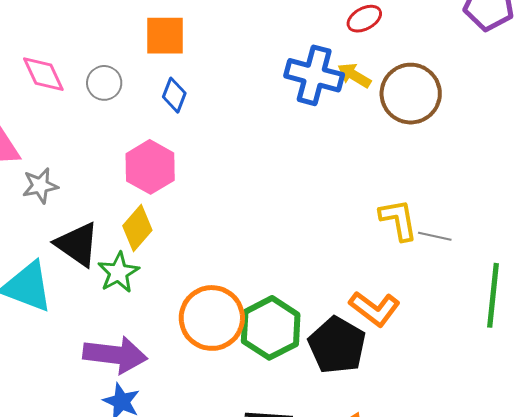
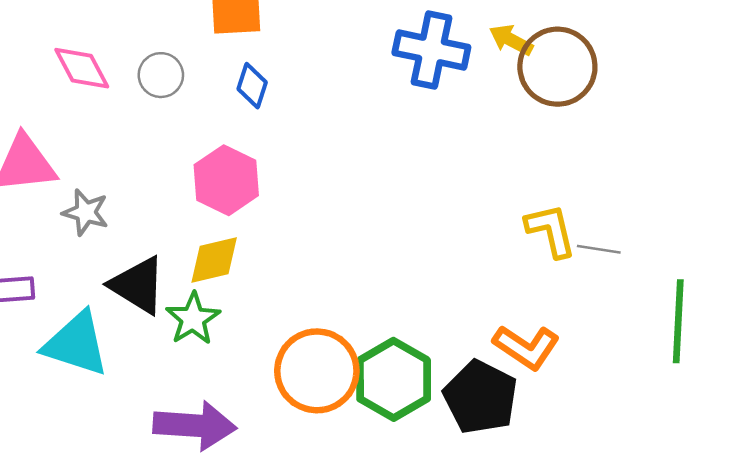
yellow arrow: (354, 75) -> (511, 40), moved
gray star: (40, 186) -> (86, 212), turned 30
yellow diamond: (137, 228) -> (214, 260), turned 39

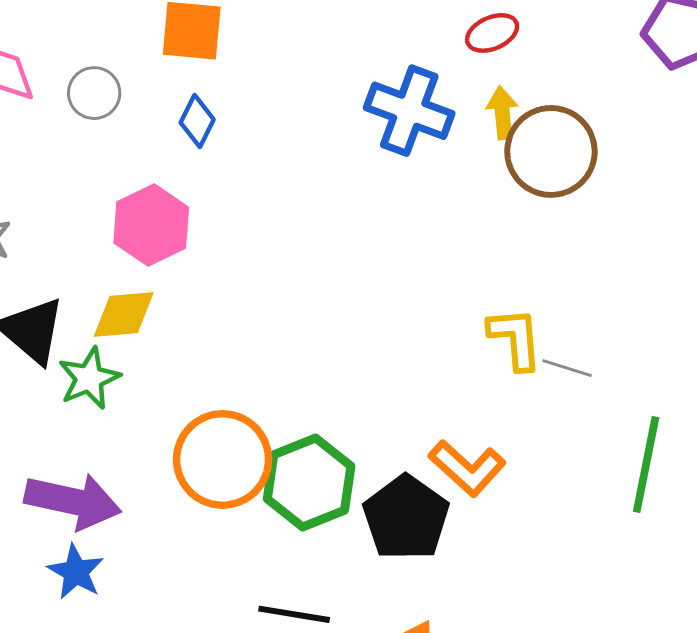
yellow arrow: (511, 40) -> (502, 113), turned 48

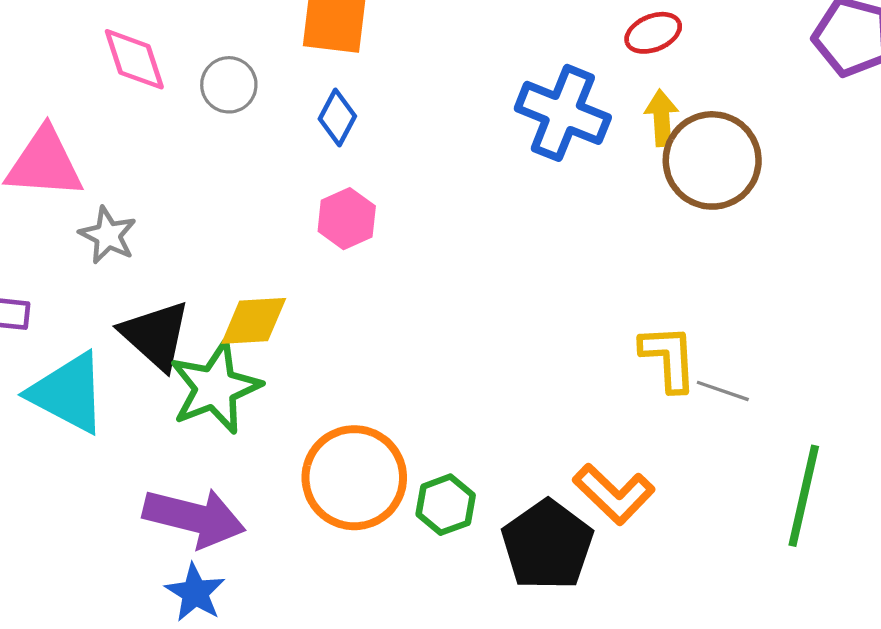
pink hexagon: (151, 225) -> (347, 219), moved, size x0.7
green star: (89, 378) -> (215, 388), size x1.4
green hexagon: (309, 482) -> (446, 505), size x0.6

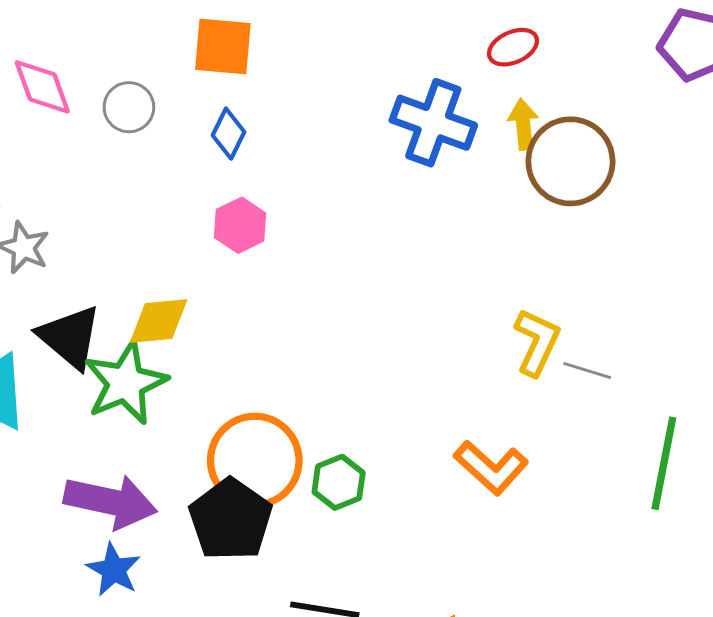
yellow L-shape: (669, 358) -> (537, 342), turned 30
black pentagon: (547, 545) -> (231, 520), moved

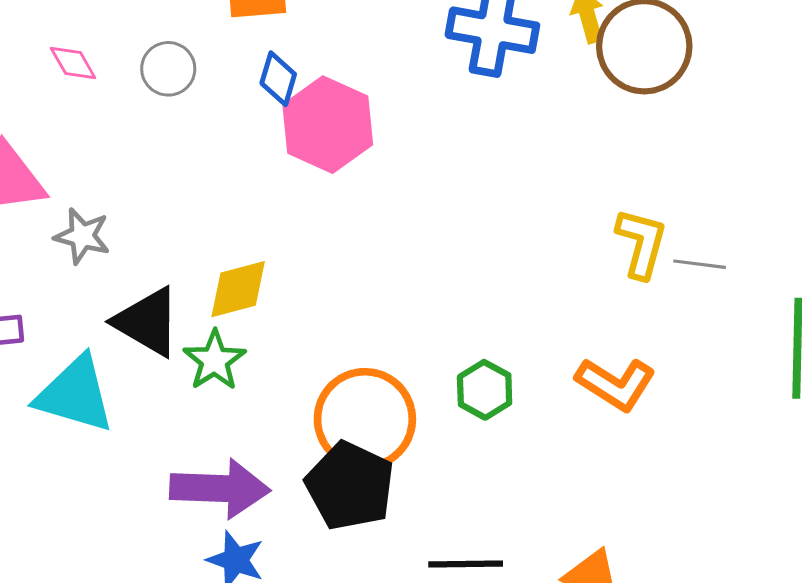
pink diamond: (42, 87) -> (73, 63), size x0.7
pink hexagon: (240, 225) -> (328, 125), moved, size x1.6
green star: (126, 383) -> (214, 360), size x0.7
green hexagon: (339, 482) -> (485, 390), moved

